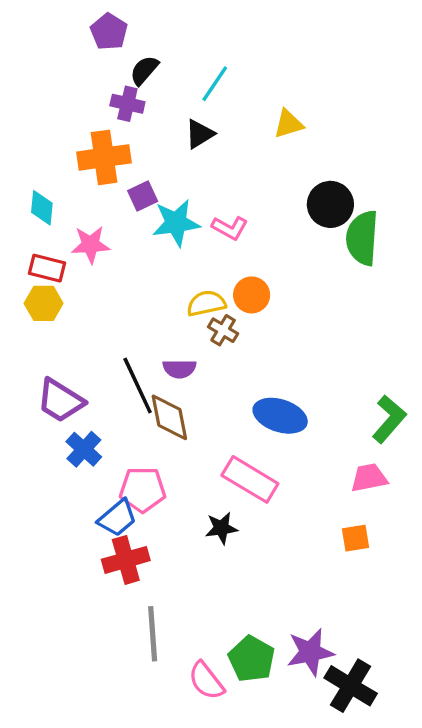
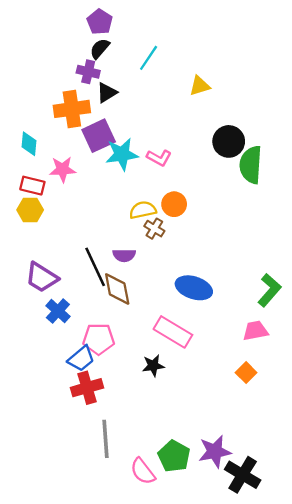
purple pentagon: (109, 32) -> (100, 22), moved
black triangle: (200, 134) -> (107, 93), moved
purple square: (143, 196) -> (99, 136), size x1.6
orange square: (356, 538) -> (246, 373), turned -36

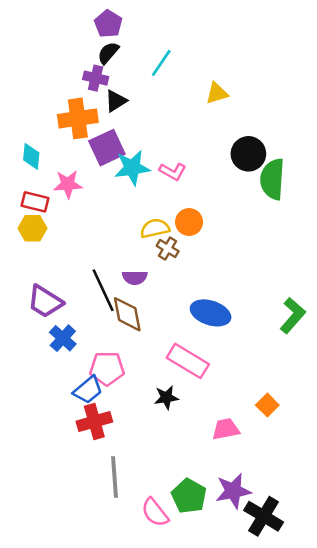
pink trapezoid: (255, 331) -> (226, 429), moved

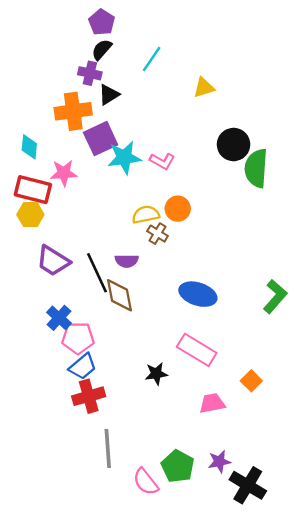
red rectangle: (35, 202) -> (33, 190), size x1.4
purple trapezoid: (45, 302) -> (53, 261), moved
pink rectangle: (188, 361) -> (197, 350), moved
pink pentagon: (107, 368) -> (78, 338), moved
purple star: (233, 491) -> (219, 462), size x0.7

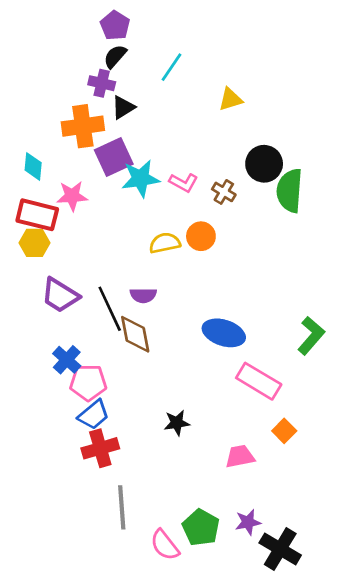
brown cross: (158, 234) -> (224, 192), moved
pink rectangle: (197, 350) -> (259, 381), moved

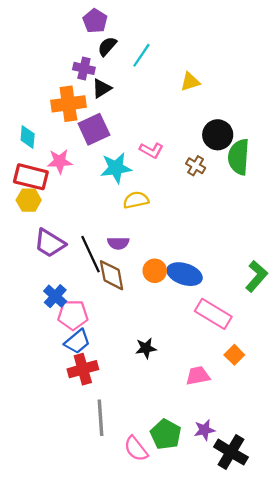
black semicircle: (115, 56) -> (107, 46), moved
cyan star: (141, 179) -> (116, 168), moved
brown cross: (224, 192) -> (196, 166), moved
orange circle: (201, 236) -> (155, 271), moved

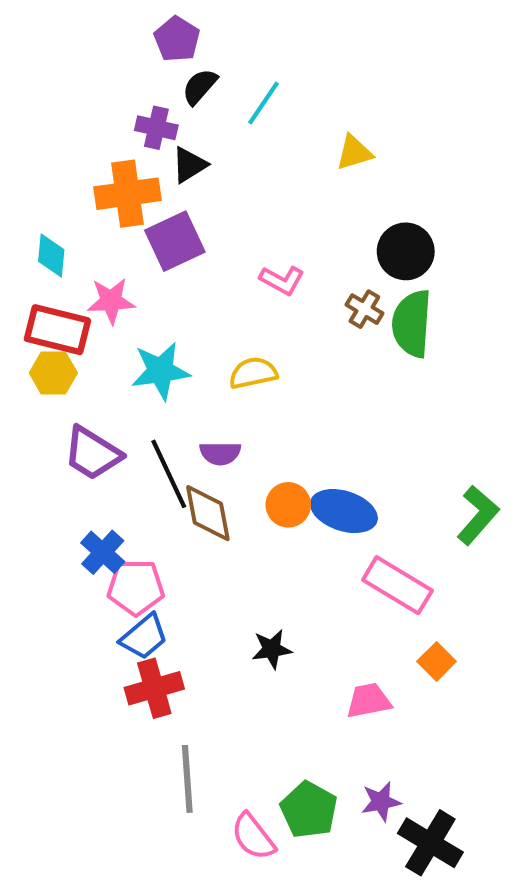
green semicircle: (239, 157) -> (412, 324), moved
cyan star: (116, 168) -> (160, 371), moved

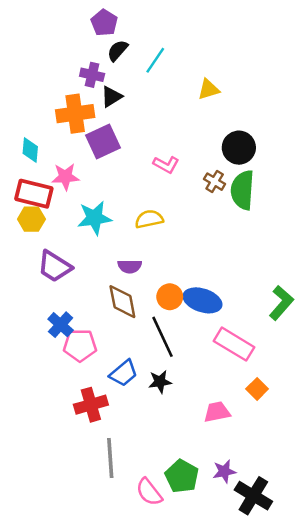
black line: (169, 474) -> (162, 337), moved
blue trapezoid: (144, 637) -> (124, 373), moved

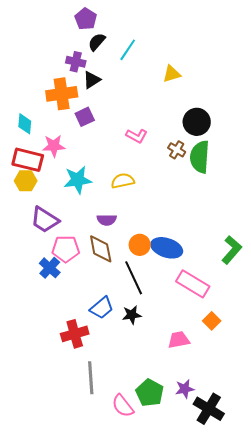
purple square: (103, 142) -> (85, 117), size x0.7
pink pentagon: (80, 345) -> (66, 249), moved

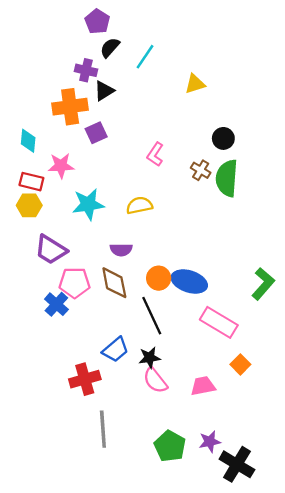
black circle: (197, 122) -> (223, 138), size x0.7
pink L-shape: (137, 136) -> (155, 154), turned 95
red rectangle: (28, 160) -> (31, 182), size x0.7
pink semicircle: (123, 406) -> (155, 380), moved

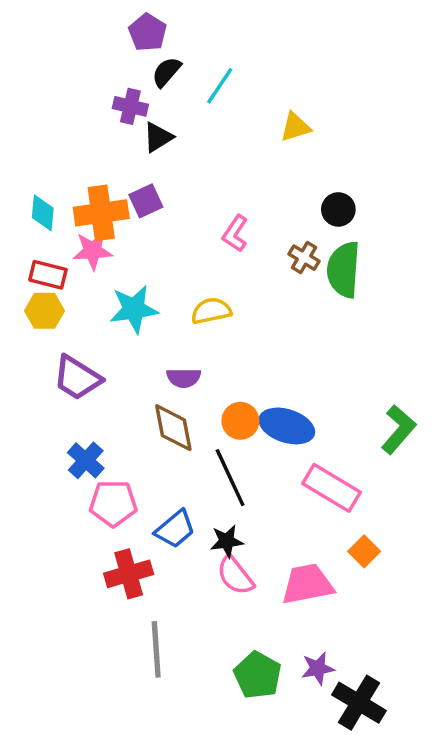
orange cross: (70, 107) -> (101, 213), moved
pink pentagon: (75, 283) -> (113, 503), moved
pink trapezoid: (203, 386) -> (307, 584), size x1.4

